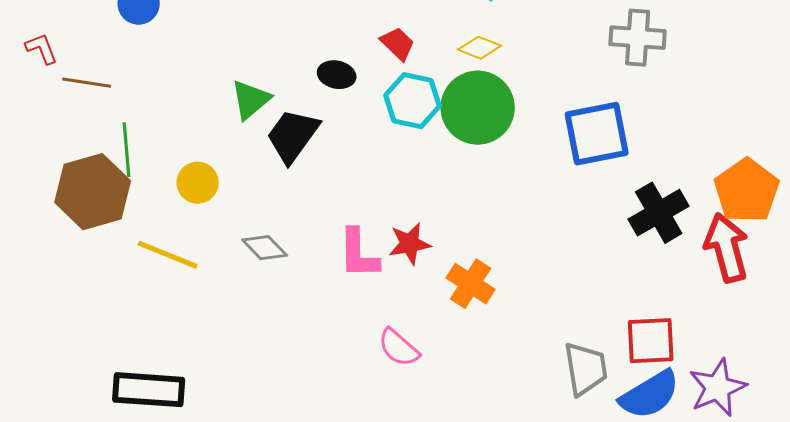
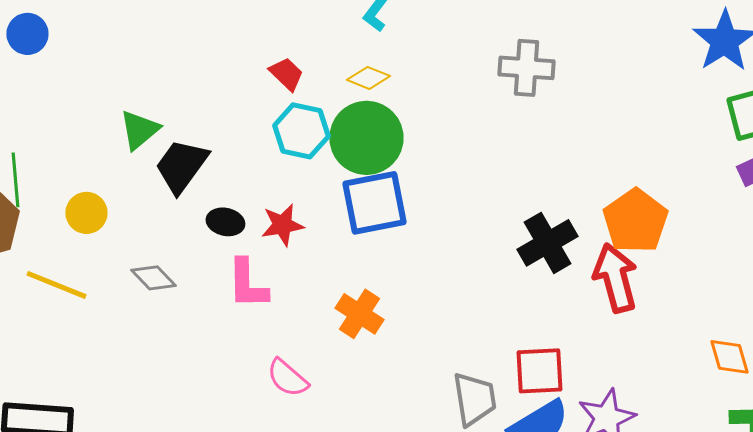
black ellipse: (337, 75) -> (225, 222), moved
blue square: (597, 134) -> (374, 203), moved
red star: (410, 244) -> (282, 225), moved

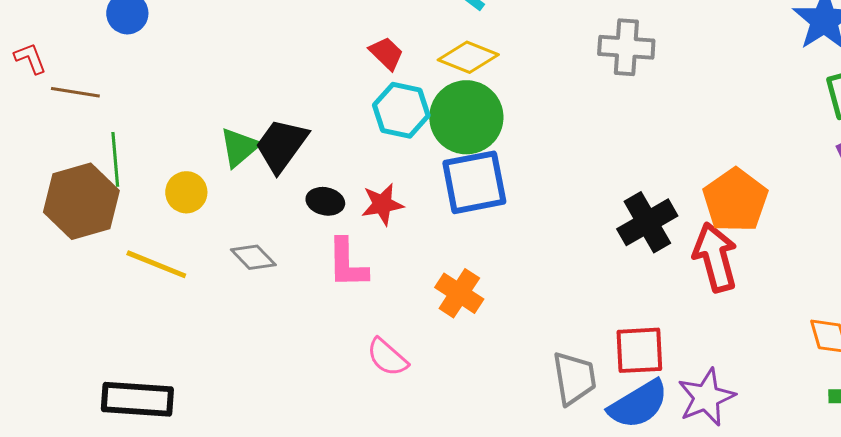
yellow diamond: (368, 78) -> (468, 57), size x1.4
green triangle: (139, 130) -> (239, 147), moved

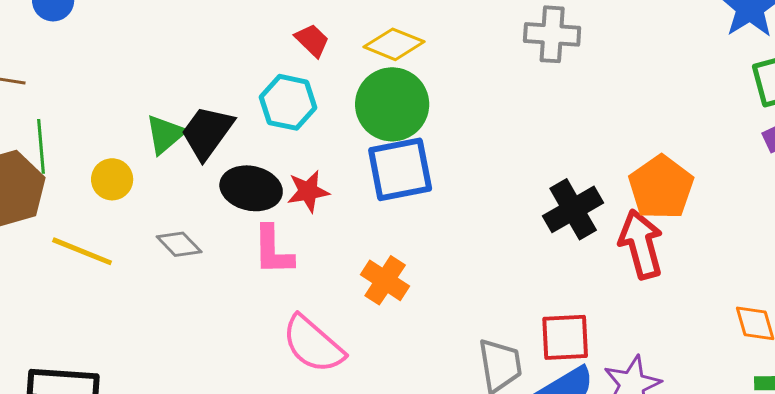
cyan hexagon: (401, 110) -> (288, 102), moved
black ellipse: (325, 201) -> (251, 188), size x1.6
pink semicircle: (387, 357) -> (313, 344), size x1.5

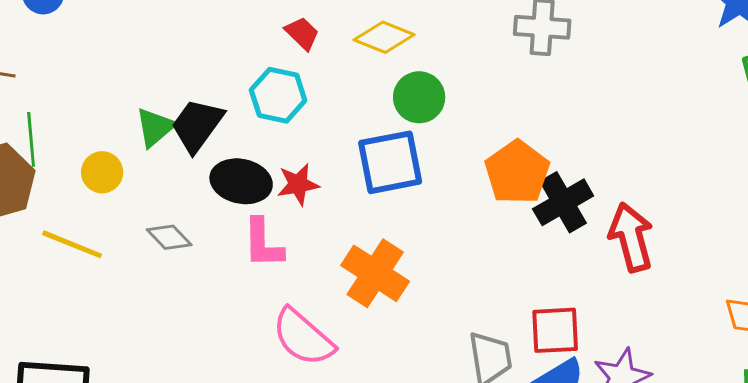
green circle: (392, 104) -> (419, 97), moved, size x0.7
orange pentagon: (661, 187) -> (517, 172), moved
orange cross: (385, 280) -> (375, 273), size x1.4

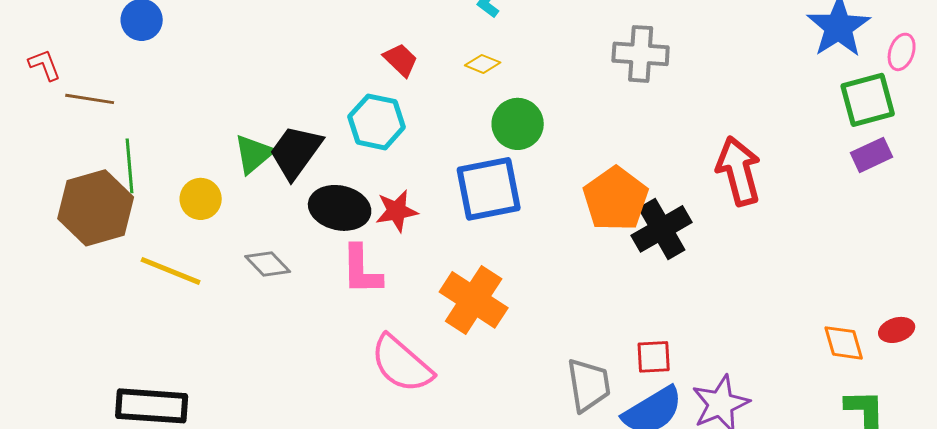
yellow diamond: (384, 37) -> (483, 64), size x0.6
red arrow: (631, 237) -> (739, 171), moved
red square: (555, 330) -> (654, 357), size x0.7

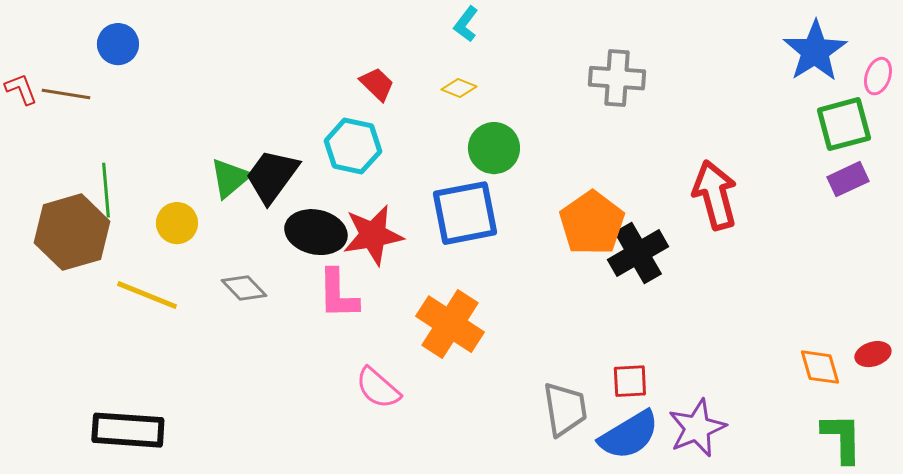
brown line: (90, 99) -> (66, 94), moved
red star: (397, 211) -> (373, 235), size x1.4
pink semicircle: (402, 364) -> (378, 388), size x0.7

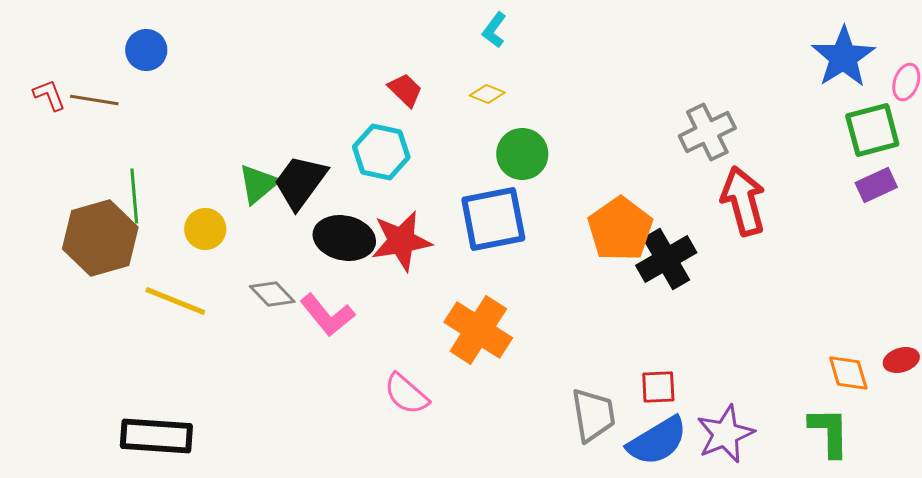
gray cross: (617, 78) -> (707, 132), moved, turned -30
pink L-shape: (338, 294) -> (327, 315), moved, turned -38
green L-shape: (842, 438) -> (829, 432), moved

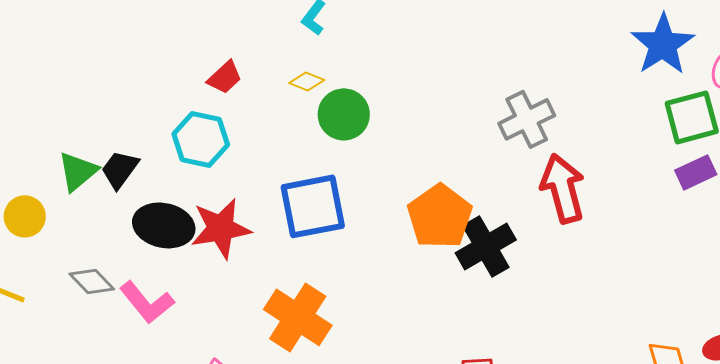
red trapezoid: (405, 90) -> (225, 77), turned 93
green circle: (522, 154) -> (344, 114), moved
black trapezoid: (300, 182) -> (120, 169), size x0.7

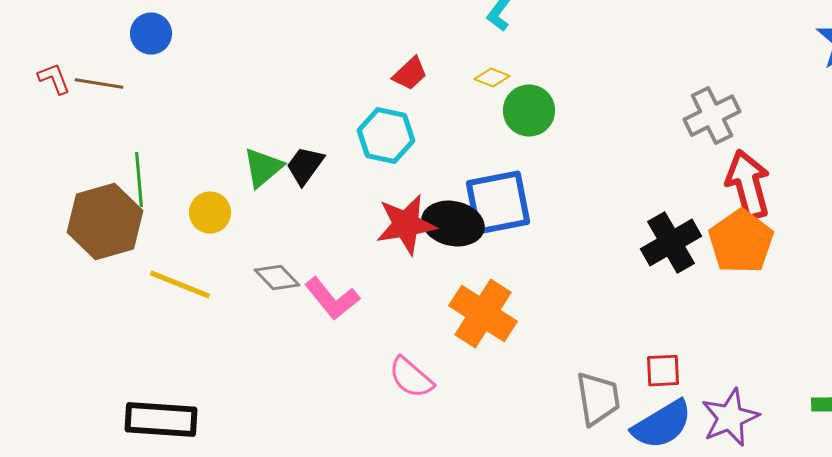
orange pentagon: (440, 216) -> (741, 242), moved
black ellipse: (164, 225) -> (453, 224), moved

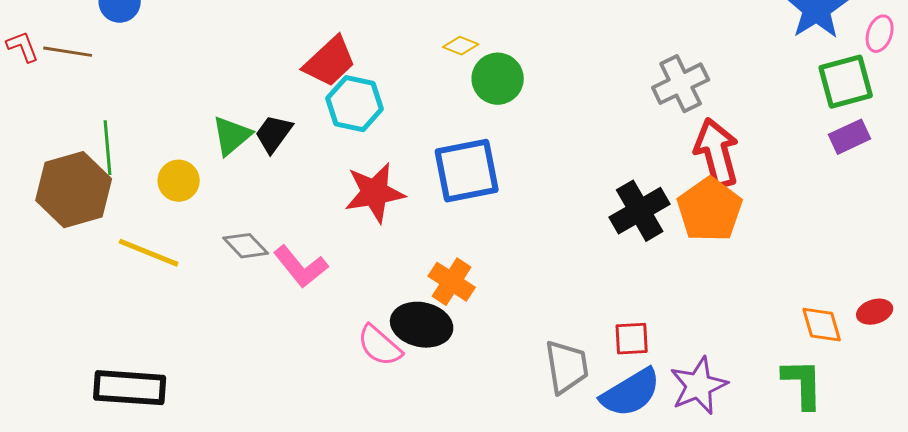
red trapezoid: (410, 74) -> (330, 62), moved, size x1.5
black ellipse: (453, 224) -> (422, 325), moved
orange cross: (483, 314) -> (452, 282), size x0.7

